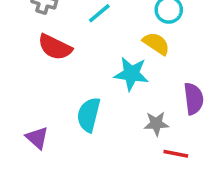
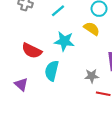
red semicircle: (55, 47) -> (32, 51), moved
cyan star: (131, 74) -> (64, 41), moved

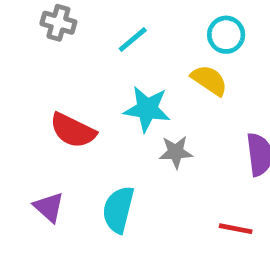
cyan semicircle: (52, 71) -> (118, 210), moved
gray star: (92, 76) -> (176, 152), moved

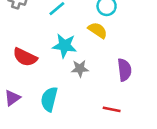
purple triangle: (49, 207) -> (12, 98), turned 42

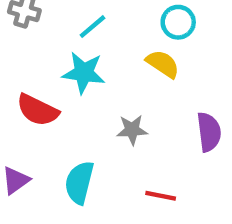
cyan star: (65, 46) -> (84, 73), moved
red line: (112, 109) -> (161, 196), moved

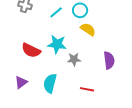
cyan circle: (178, 22) -> (80, 10), moved
cyan star: (84, 73) -> (57, 44), moved

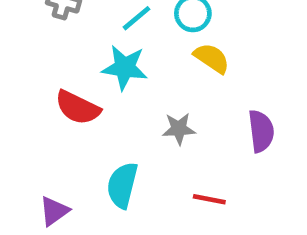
cyan star: (57, 44) -> (125, 68), moved
purple triangle: (21, 82) -> (54, 211), moved

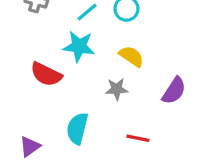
yellow semicircle: (212, 58) -> (131, 56), moved
purple semicircle: (261, 131) -> (174, 91), turned 40

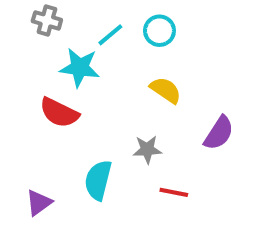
cyan star: (79, 46) -> (80, 68), moved
gray star: (117, 89) -> (147, 149), moved

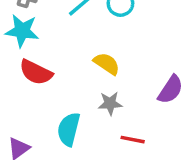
cyan star: (80, 68) -> (22, 31), moved
yellow semicircle: (166, 90) -> (107, 64), moved

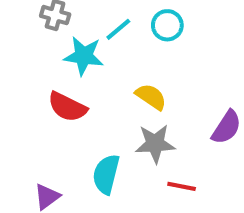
cyan star: (22, 31) -> (84, 56), moved
gray star: (110, 103) -> (155, 144), size x1.4

